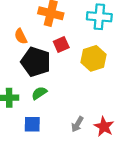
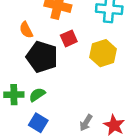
green semicircle: (39, 93) -> (37, 95), moved
blue square: (32, 124) -> (38, 123), turned 30

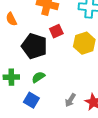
orange semicircle: (26, 30) -> (11, 19), moved
green semicircle: (37, 95) -> (38, 77), moved

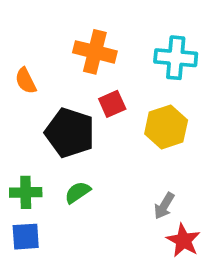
blue square: (31, 100) -> (26, 237), moved, turned -35
gray arrow: (70, 100) -> (164, 206), moved

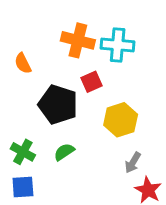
cyan cross: (176, 58) -> (118, 45), moved
yellow hexagon: (166, 127) -> (121, 120), moved
green cross: (26, 192) -> (23, 152), turned 30

